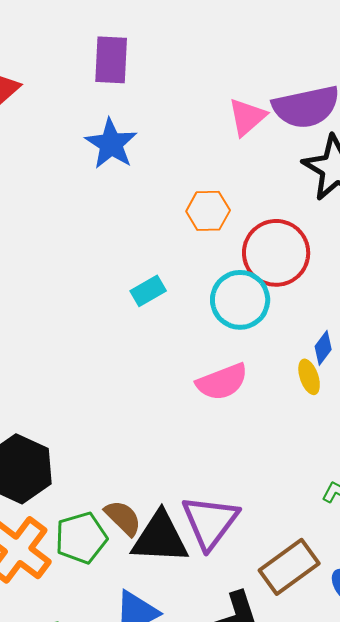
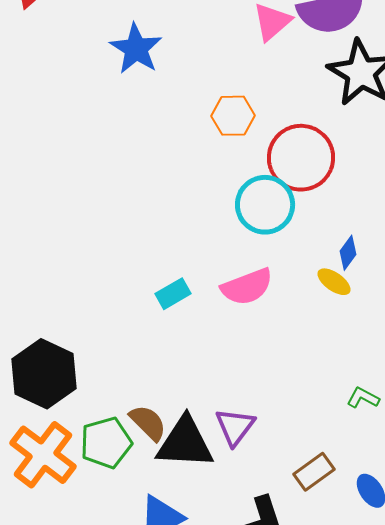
cyan rectangle: (148, 291) -> (173, 294), moved
yellow ellipse: (309, 377) -> (334, 282), turned -36
purple triangle: (210, 522) -> (235, 427), size x0.7
brown rectangle: (289, 567) -> (314, 472), size x0.7

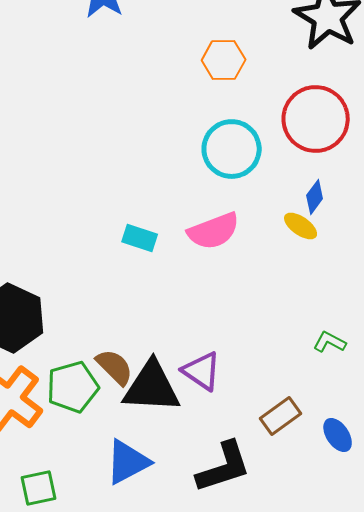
orange hexagon: (233, 116) -> (224, 60), moved
red circle: (301, 158) -> (316, 119), moved
cyan rectangle: (173, 294) -> (140, 238), turned 48
purple triangle: (235, 427) -> (202, 371), turned -33

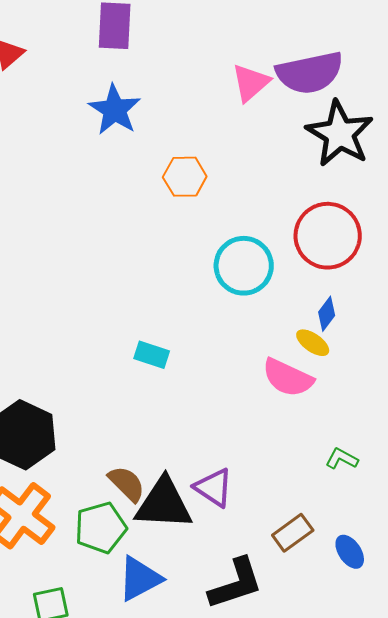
orange hexagon: (224, 60) -> (185, 177), moved
pink semicircle: (214, 231) -> (288, 378), moved, turned 46
green pentagon: (73, 387) -> (101, 528), moved

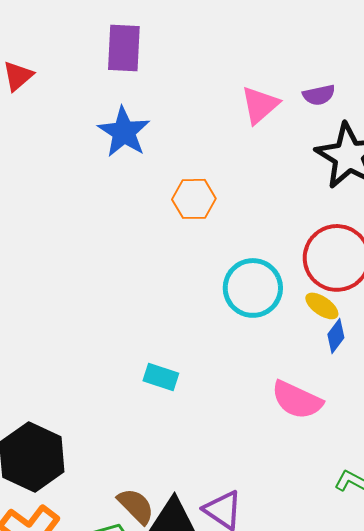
purple semicircle: (310, 73) -> (319, 95), size x0.5
yellow ellipse: (313, 343) -> (322, 306), moved

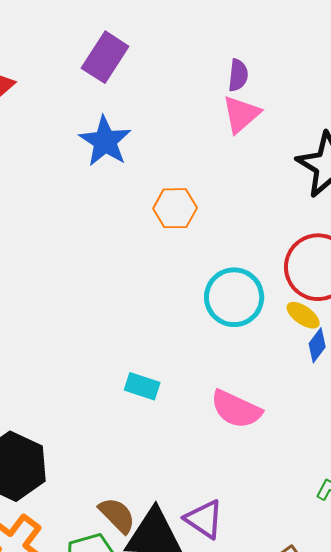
purple rectangle: (124, 48) -> (105, 57), turned 30
purple semicircle: (319, 95) -> (238, 75), moved, turned -72
pink semicircle: (297, 400) -> (236, 409), moved

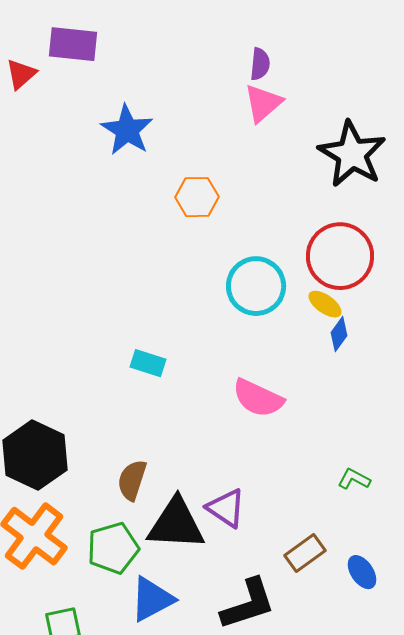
purple rectangle: (105, 57) -> (73, 44), moved, turned 63
cyan rectangle: (142, 386) -> (148, 363), moved
brown semicircle: (117, 515) -> (132, 480), moved, turned -117

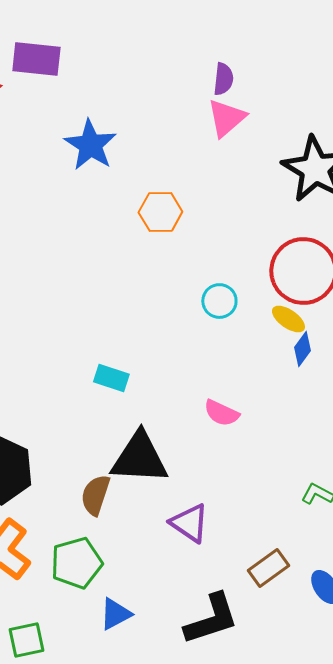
cyan circle: (256, 286) -> (219, 301), size x0.6
pink semicircle: (258, 398) -> (221, 413), size x0.7
black triangle: (176, 524) -> (139, 458), moved
blue triangle: (152, 599) -> (115, 614), size x0.7

